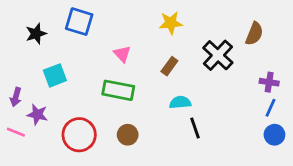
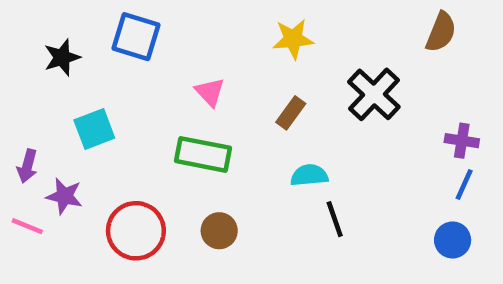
brown semicircle: (254, 34) -> (441, 32), moved
blue circle: (274, 135) -> (453, 240), moved

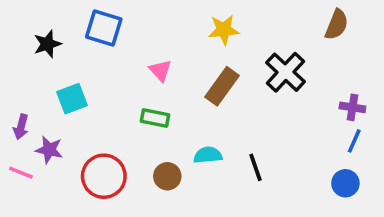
brown rectangle: (291, 113) -> (222, 86), size x1.5
green rectangle: (203, 154) -> (155, 118), size x0.7
cyan semicircle: (309, 175) -> (208, 155), moved

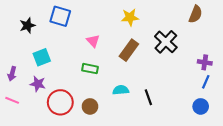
purple star: (49, 150) -> (38, 84), moved
brown circle: (167, 176) -> (90, 106), moved

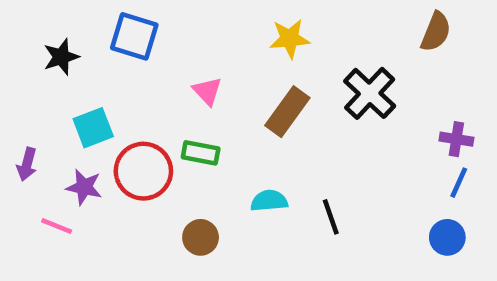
pink line: (12, 100) -> (57, 226), moved
red circle: (60, 102) -> (143, 171), moved

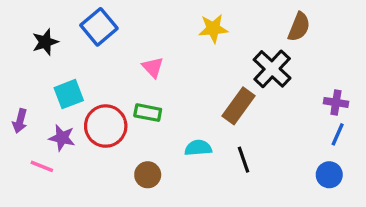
brown semicircle: (436, 32) -> (299, 27), moved
blue square: (134, 36) -> (99, 27), turned 33
brown rectangle: (287, 112) -> (238, 106), moved

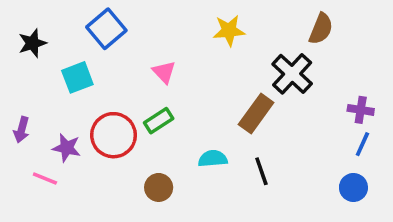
black star: (45, 42) -> (32, 43), moved
cyan square: (69, 94) -> (77, 77), moved
green rectangle: (148, 113) -> (159, 121), turned -44

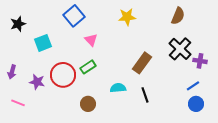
blue square: (106, 29) -> (74, 16), moved
black cross: (292, 74) -> (180, 49), moved
blue line: (362, 144) -> (193, 86), moved, turned 32
pink line: (45, 178) -> (18, 103), moved

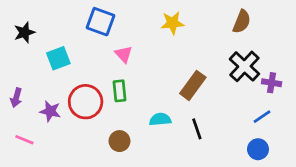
blue square: (74, 16) -> (100, 22), turned -30
green rectangle: (88, 67) -> (119, 91), turned -63
blue circle: (196, 104) -> (258, 149), moved

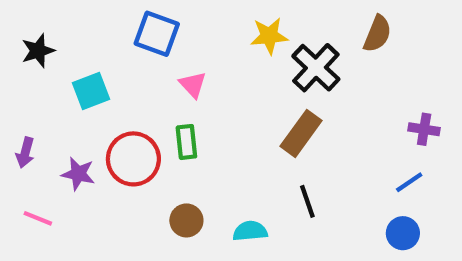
black cross: (244, 66) -> (316, 68), moved
cyan semicircle: (160, 119) -> (250, 231), moved

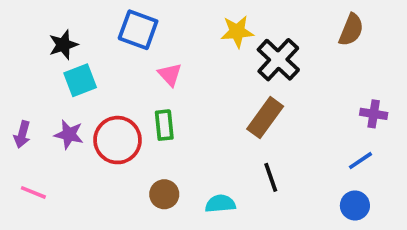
brown semicircle: (377, 34) -> (351, 30), moved
black star: (38, 51) -> (63, 45), moved
purple star: (78, 174) -> (69, 134), moved

